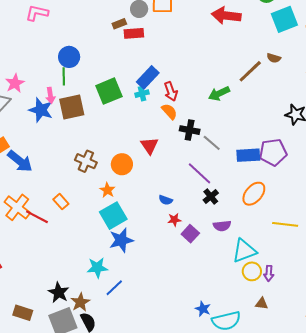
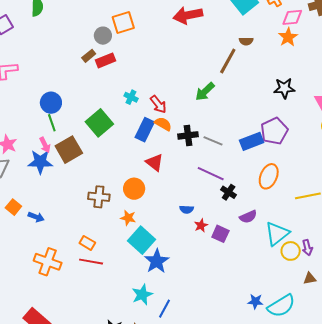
blue rectangle: (148, 77) -> (145, 130), moved
cyan cross: (142, 94) -> (131, 97), moved, turned -32
blue arrow: (20, 161) -> (36, 217), size x0.6
red line: (37, 217) -> (91, 262), moved

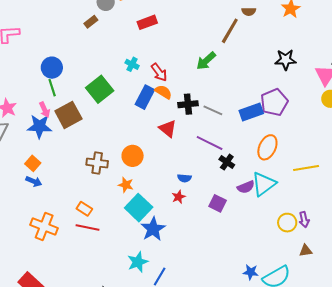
red rectangle: (105, 60) -> (147, 22), moved
red triangle: (155, 162) -> (168, 129), moved
orange square: (13, 207) -> (33, 163), moved
red star: (201, 225) -> (179, 197), moved
cyan triangle: (277, 234) -> (264, 184), moved

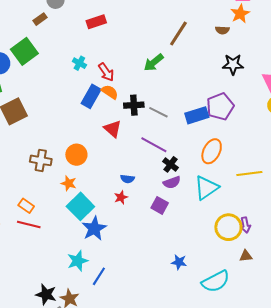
brown semicircle: (249, 12) -> (222, 30), moved
green square: (100, 89) -> (24, 51), moved
purple semicircle: (246, 187) -> (172, 182), moved
yellow circle: (287, 223) -> (228, 227), size x1.4
blue star: (251, 272) -> (179, 262), moved

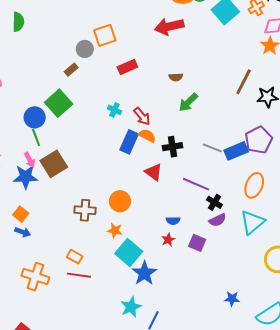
brown semicircle: (222, 30) -> (176, 77), moved
brown line: (178, 33) -> (244, 82), moved
gray line: (158, 112) -> (212, 148), moved
purple square: (160, 205) -> (197, 243), moved

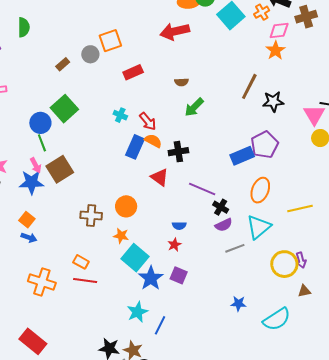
brown rectangle: (71, 70) -> (63, 64), moved
gray line: (212, 148) -> (235, 248), moved, turned -42
purple square: (197, 243) -> (179, 275), moved

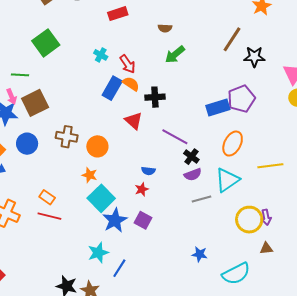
blue circle: (40, 123) -> (27, 144), moved
green line: (42, 143) -> (20, 75), turned -72
brown cross: (91, 216) -> (67, 137), moved

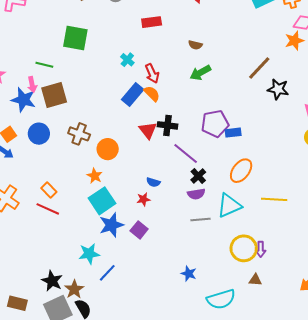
green square: (46, 43) -> (75, 38), turned 36
black cross: (155, 97) -> (168, 125), moved
purple pentagon: (241, 99) -> (215, 124), moved
blue rectangle: (218, 107) -> (233, 133), size x0.7

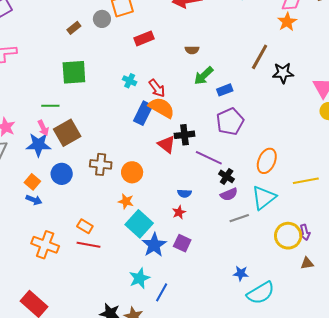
orange semicircle: (152, 94) -> (162, 108), size x1.5
blue rectangle: (233, 133) -> (225, 90), moved
cyan semicircle: (221, 299) -> (261, 293), moved

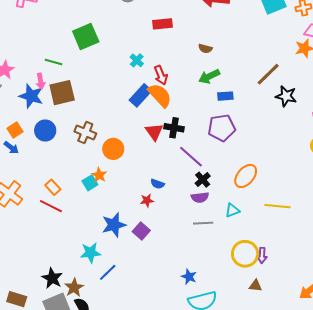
green square: (74, 72) -> (86, 37), turned -36
cyan triangle: (264, 198) -> (232, 210), size x0.6
cyan square: (139, 224) -> (90, 183), moved, size x0.6

